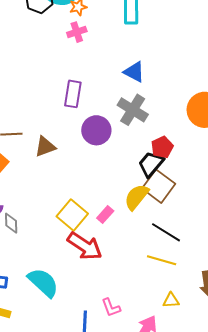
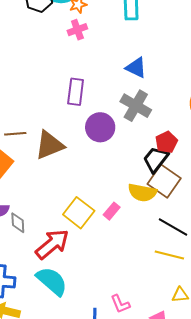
brown triangle: (45, 147) -> (49, 145), size x1.4
yellow semicircle: (136, 197) -> (142, 193), turned -116
red arrow: (85, 246) -> (52, 244), moved, turned -72

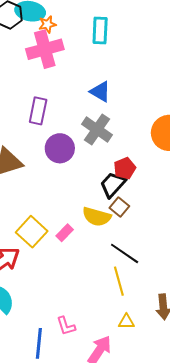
pink cross: (77, 30) -> (45, 49), size x1.8
brown square: (164, 181) -> (119, 207), size x0.6
yellow line: (169, 255) -> (119, 281), turned 56

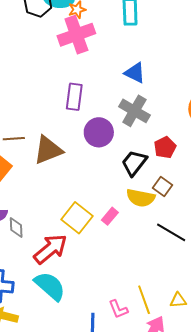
black trapezoid: (113, 185) -> (134, 163), moved
yellow line: (119, 281) -> (144, 300), moved

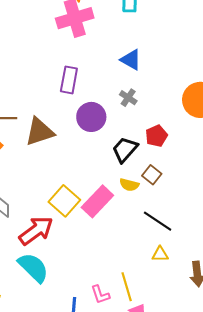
gray cross: (134, 111) -> (128, 98), size x0.6
yellow semicircle: (141, 198) -> (129, 185), size x0.7
pink rectangle: (110, 216) -> (97, 201), size x1.8
yellow triangle: (178, 300) -> (160, 254), moved

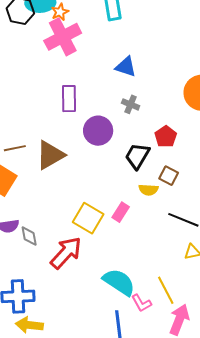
pink rectangle: (97, 201) -> (121, 212), size x0.6
cyan semicircle: (33, 268) -> (119, 282), moved

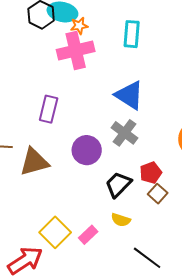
blue triangle: (126, 67) -> (129, 95), size x1.4
purple rectangle: (69, 99) -> (49, 109), moved
gray cross: (131, 104) -> (125, 133), size x1.5
brown square: (169, 176) -> (158, 194), moved

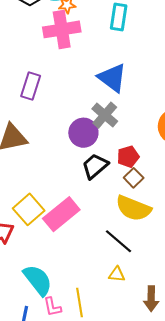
purple circle: (87, 150) -> (83, 133), moved
yellow semicircle: (121, 220) -> (133, 208), moved, size x1.8
pink rectangle: (88, 235) -> (61, 214), size x1.8

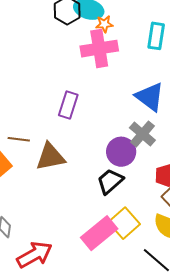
black trapezoid: (95, 166) -> (110, 181), moved
yellow square: (29, 209) -> (124, 223), moved

